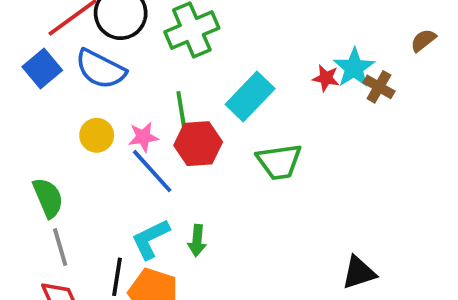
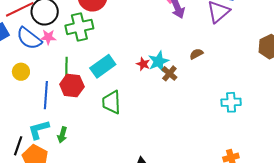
pink star: (143, 137) -> (48, 37), moved
green trapezoid: (279, 162) -> (112, 102), turned 85
blue line: (152, 171) -> (46, 95), turned 36

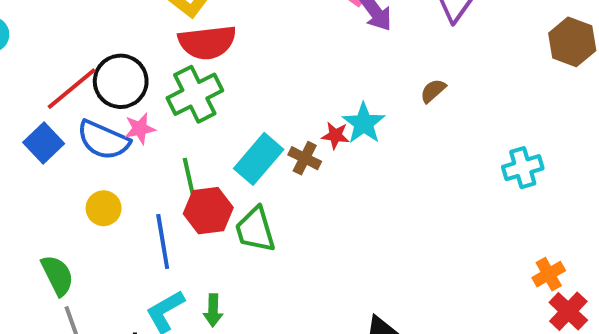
brown cross: (169, 73) -> (305, 158), moved
green trapezoid: (112, 102) -> (255, 230), moved

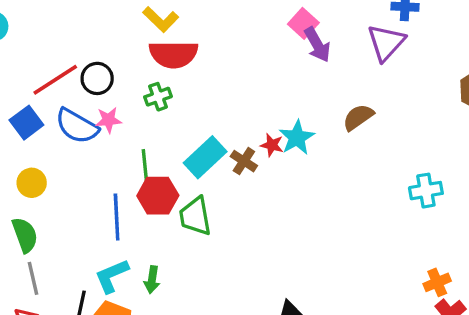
black circle: (121, 81) -> (97, 78), size x0.7
brown semicircle: (433, 91) -> (358, 117), size x1.4
green cross: (195, 94) -> (158, 97), size x0.6
yellow circle: (104, 208) -> (32, 183), moved

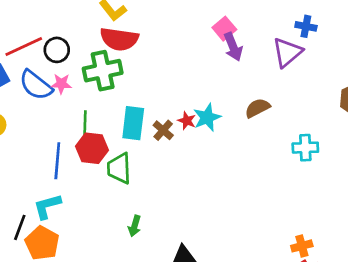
green cross: (158, 97) -> (103, 71), size x1.8
cyan rectangle: (205, 157) -> (133, 123), turned -48
cyan cross: (426, 191) -> (305, 148), moved
green arrow: (152, 280) -> (135, 226), moved

